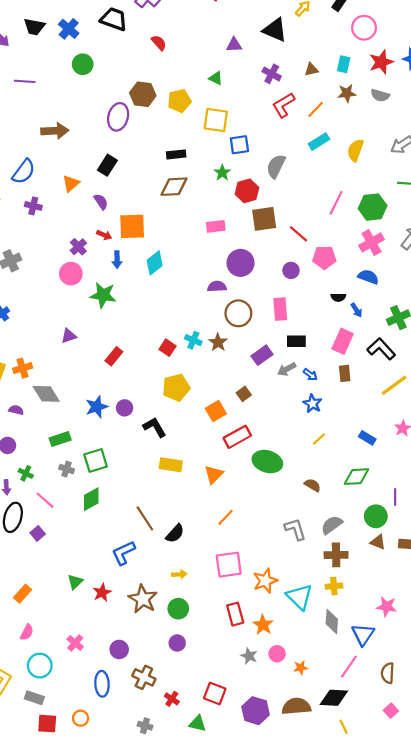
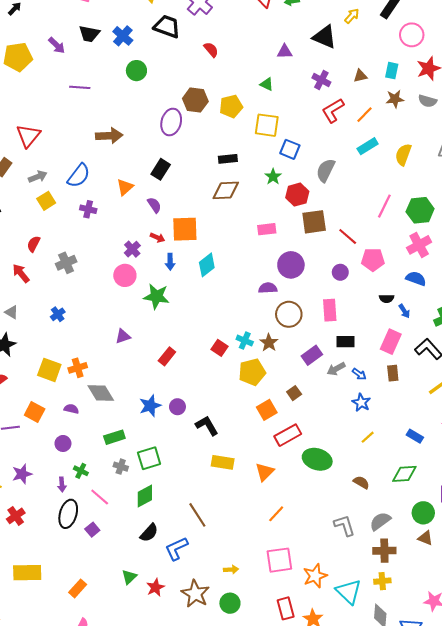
blue square: (239, 145) -> (290, 149), turned 30
yellow pentagon: (176, 387) -> (252, 372), moved
black semicircle: (175, 533) -> (149, 533), moved

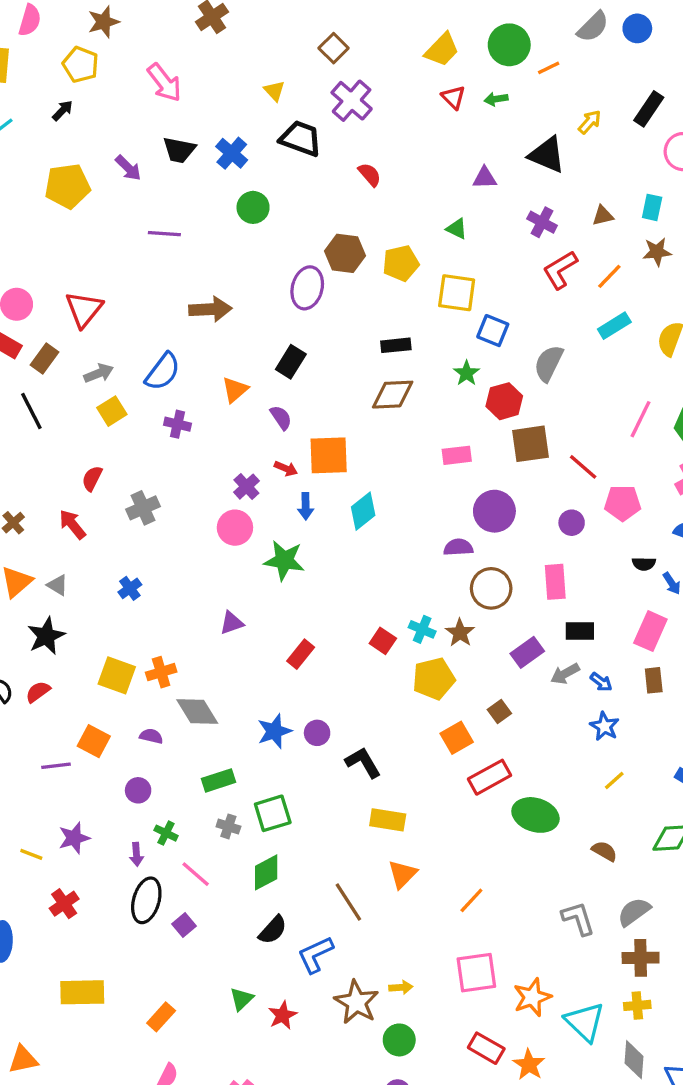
orange triangle: (265, 472) -> (402, 874), moved
brown star: (195, 594) -> (356, 1002), moved
red rectangle: (286, 608) -> (486, 1048), turned -45

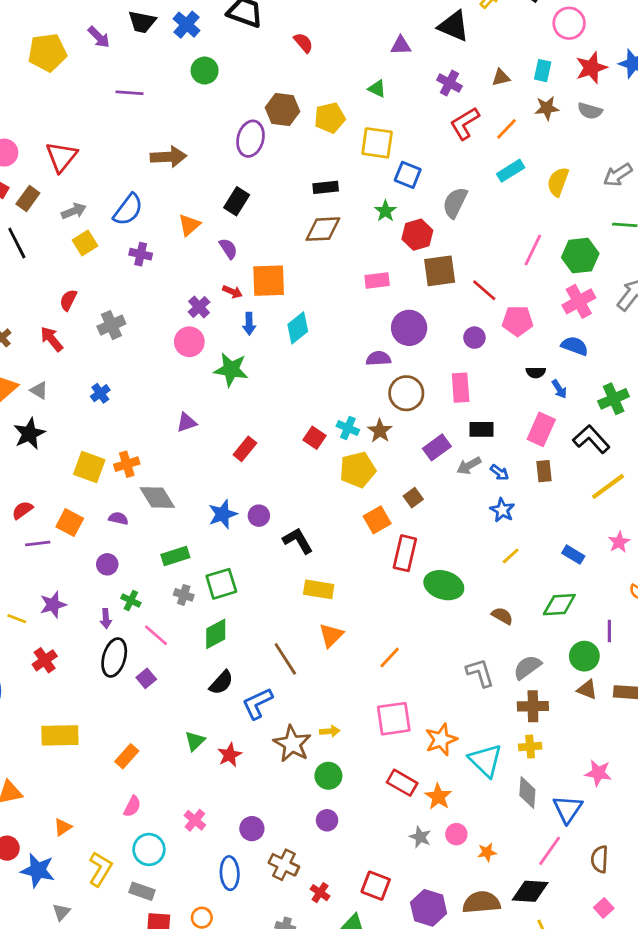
red semicircle: (38, 692) -> (22, 510), moved
red rectangle: (490, 777) -> (405, 553), turned -48

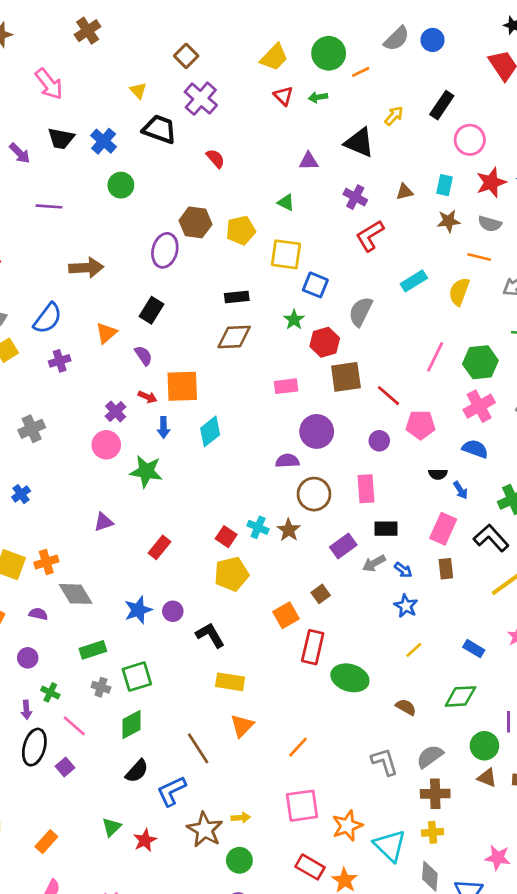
orange line: (506, 129) -> (479, 257), moved, turned 60
purple cross: (141, 254) -> (60, 361), turned -30
yellow pentagon: (358, 470) -> (231, 574), moved

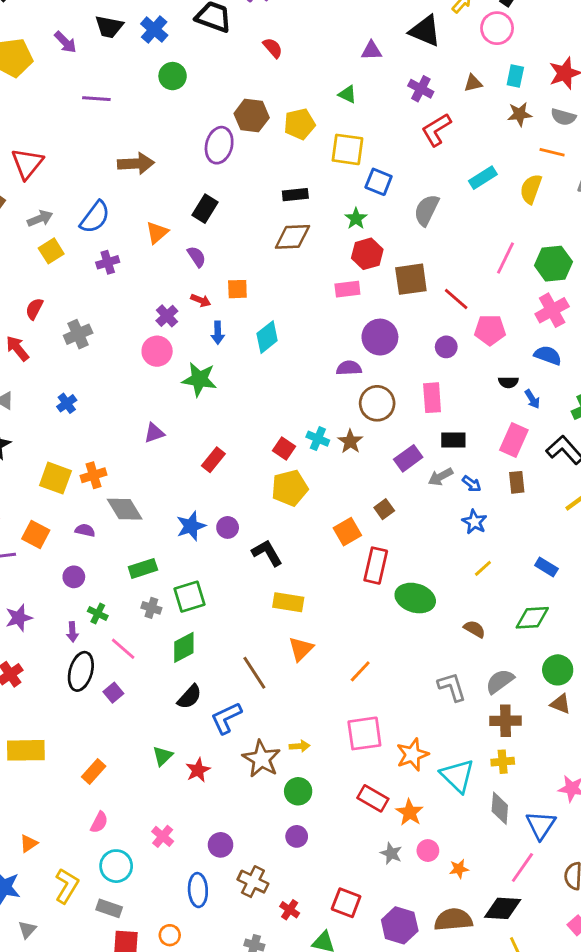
pink circle: (470, 140) -> (497, 28), moved
red hexagon: (325, 342) -> (367, 254), moved
orange square: (182, 386) -> (237, 289), size x0.6

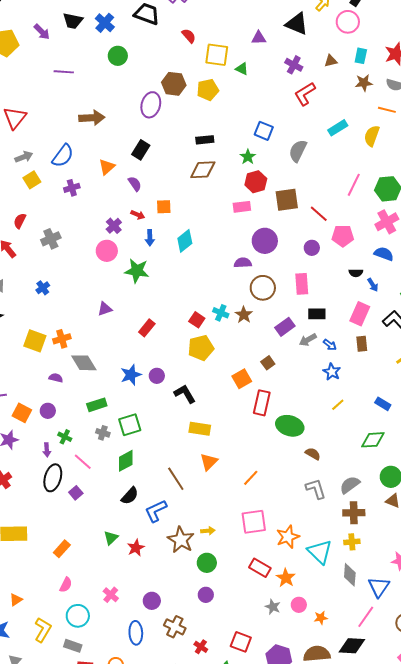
yellow square: (347, 149) -> (217, 55), moved
orange square: (36, 535) -> (22, 413), moved
brown semicircle: (474, 629) -> (313, 454), moved

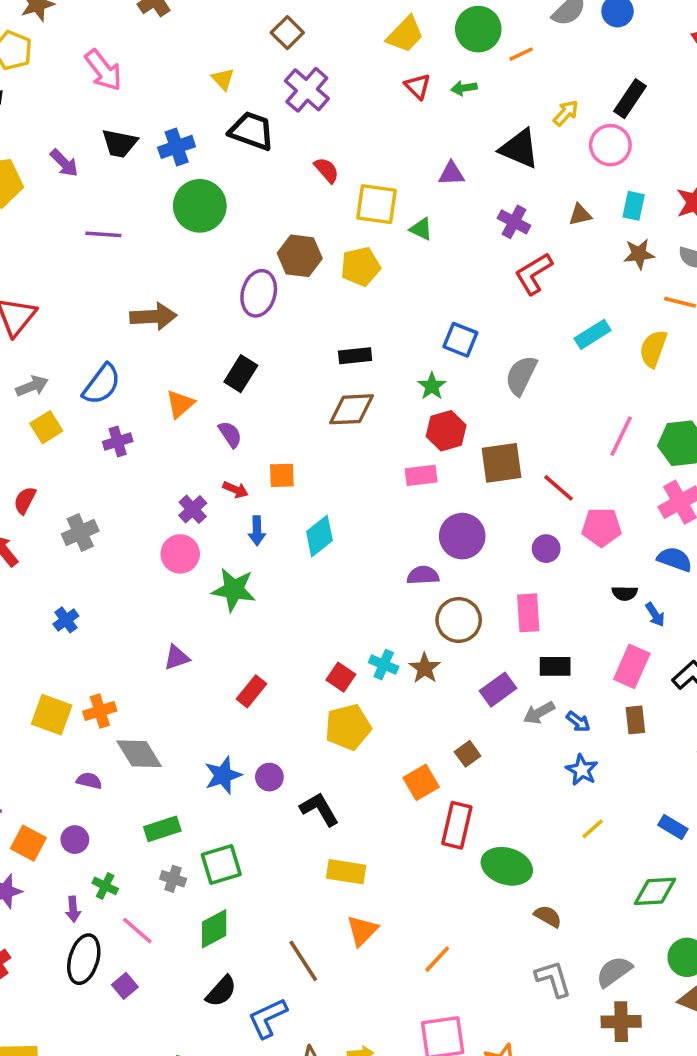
blue cross: (105, 23) -> (177, 147), turned 30
green circle: (118, 56) -> (200, 206), size x1.5

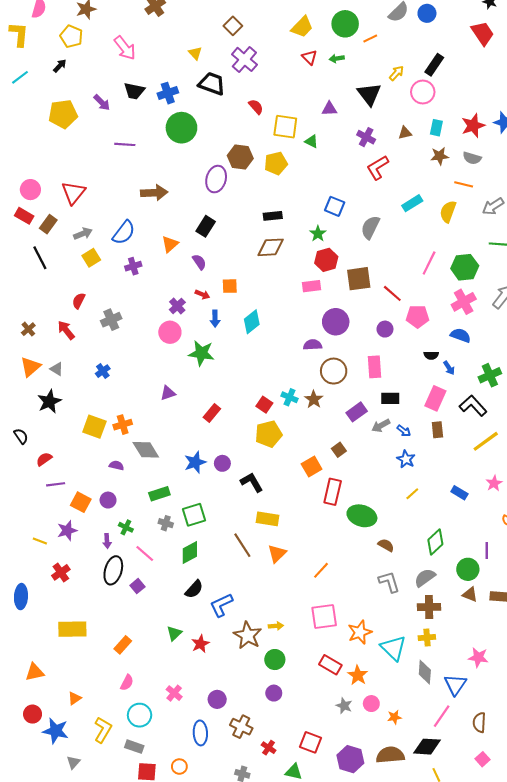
black triangle: (519, 149) -> (369, 94), turned 30
green diamond: (655, 891) -> (435, 542), moved, turned -40
brown line: (303, 961) -> (242, 545), moved

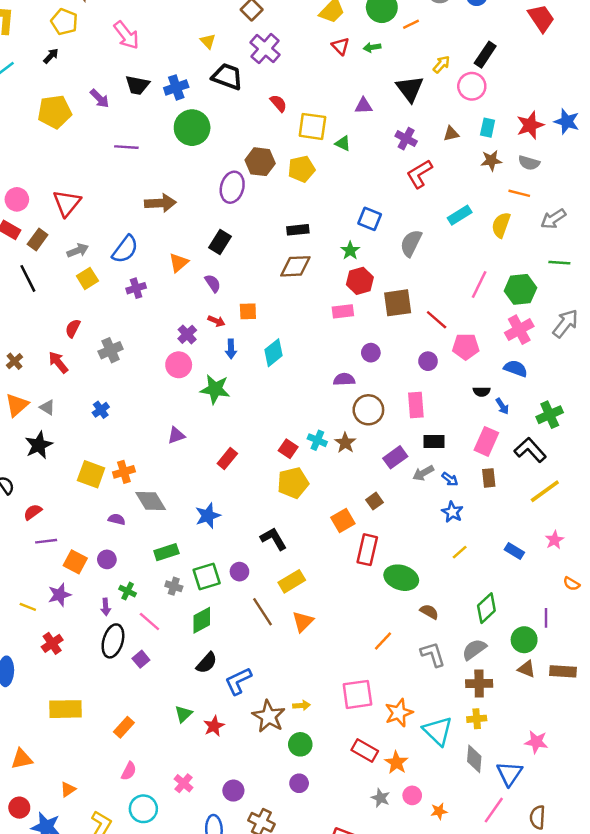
purple circle: (336, 322) -> (371, 353), size x0.6
purple circle: (222, 463) -> (239, 572), moved
yellow rectangle: (267, 519) -> (292, 581), turned -40
orange line: (321, 570) -> (383, 641), moved

